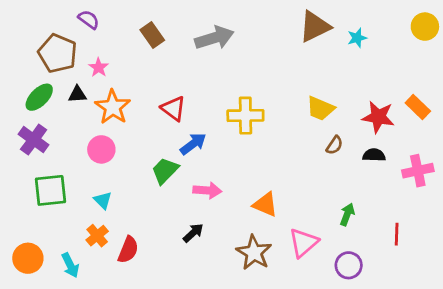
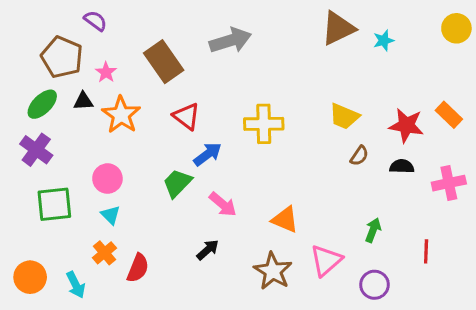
brown rectangle: (152, 35) -> (164, 62), moved, size x1.5
pink circle: (101, 149) -> (107, 179), moved
pink arrow: (207, 190) -> (223, 204), turned 36

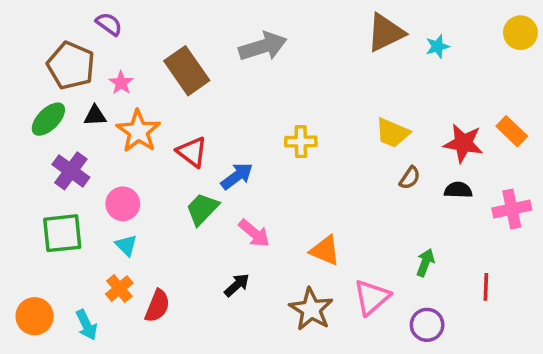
red triangle: (186, 116) -> (192, 152), moved
yellow cross: (264, 124) -> (301, 142), size x0.7
purple cross: (36, 150) -> (71, 171), moved

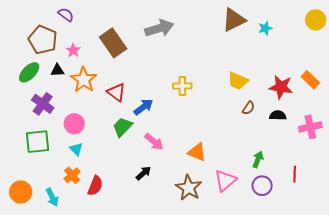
purple circle: (427, 325) -> (262, 186), moved

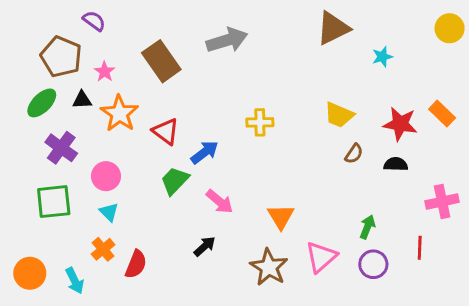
cyan star: (265, 28) -> (382, 57), moved
pink cross: (310, 127) -> (442, 202), moved
orange triangle: (197, 152) -> (281, 216), turned 36

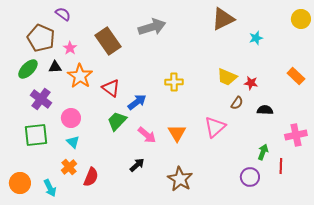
red star: (400, 124) -> (251, 83), moved, size x0.6
orange triangle: (281, 216) -> (177, 133), moved
green arrow: (367, 227) -> (263, 152), moved
pink triangle: (321, 257) -> (215, 127), moved

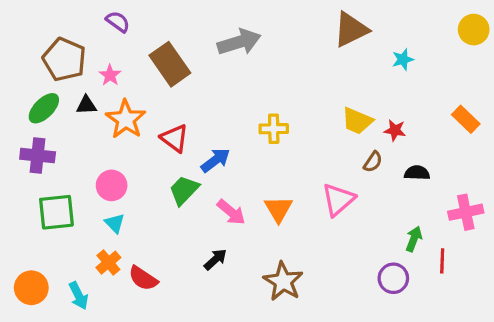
purple semicircle: (63, 14) -> (118, 22), moved
purple cross: (41, 99) -> (38, 155), moved, turned -30
red semicircle: (91, 177) -> (143, 278), turned 102

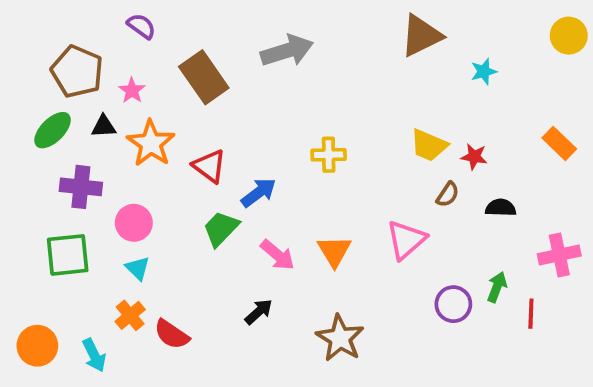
purple cross: (38, 155) -> (81, 187), moved
purple circle: (393, 278) -> (453, 304), moved

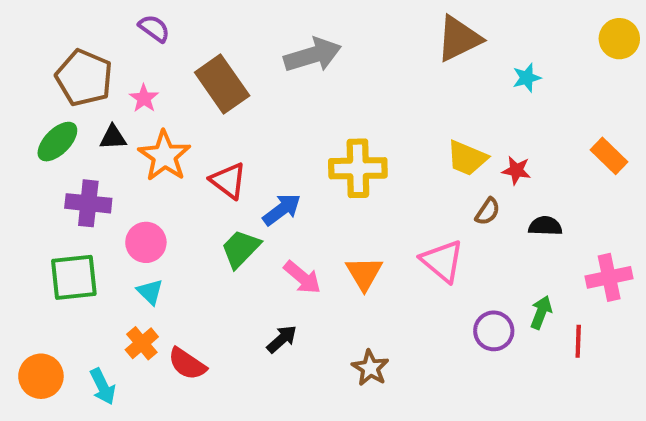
yellow cross: (329, 155) -> (358, 168), size x1.5
pink triangle: (406, 240) -> (442, 261), turned -39
brown star: (340, 338) -> (370, 368), size x0.7

